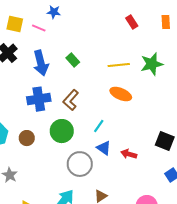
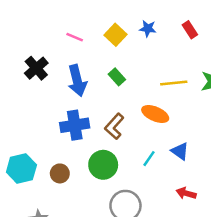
blue star: (54, 12) -> (148, 29), moved
yellow square: (15, 24) -> (116, 35), moved, turned 30
orange ellipse: (121, 94) -> (155, 114), moved
blue triangle: (104, 148) -> (180, 151), moved

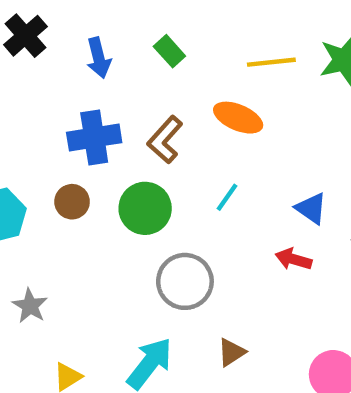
blue arrow: (77, 81) -> (99, 58), size x0.7
blue triangle: (180, 151) -> (311, 208), moved
brown circle: (60, 173) -> (72, 202), moved

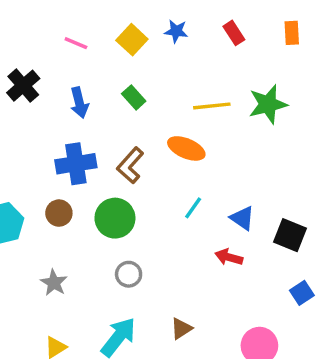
cyan line: (227, 197) -> (193, 208), moved
gray circle: (185, 281) -> (129, 274), moved, size x0.6
gray star: (30, 306) -> (54, 283), moved

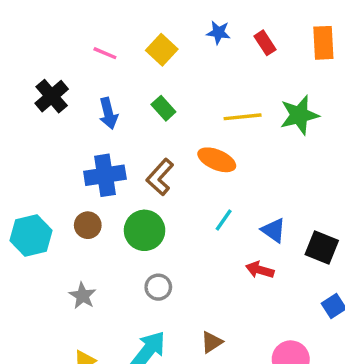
blue star: (176, 31) -> (218, 33), moved
orange rectangle: (292, 33) -> (323, 43), size x1.4

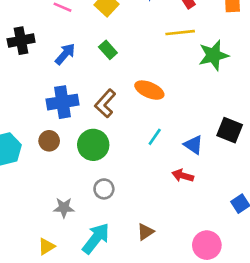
black cross: (52, 96) -> (21, 41), turned 30
blue arrow: (108, 113) -> (65, 54), turned -125
yellow line: (243, 117) -> (180, 33), moved
black square: (322, 248) -> (230, 130), moved
gray star: (83, 296) -> (64, 208), moved, turned -30

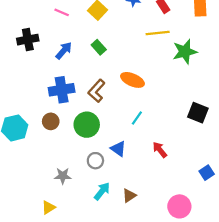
blue triangle: (193, 145) -> (118, 149), moved
red arrow: (183, 176) -> (160, 150), turned 35
cyan arrow: (96, 238) -> (102, 191), moved, size x0.7

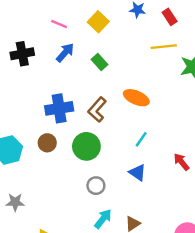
blue arrow: (64, 51) -> (65, 53), moved
blue triangle: (118, 149) -> (138, 173), moved
red arrow: (160, 150) -> (181, 162), moved
gray star: (63, 176) -> (15, 202), moved

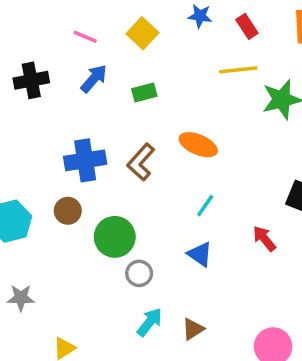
green rectangle: (99, 62) -> (144, 92), turned -63
green circle: (86, 146) -> (115, 237), moved

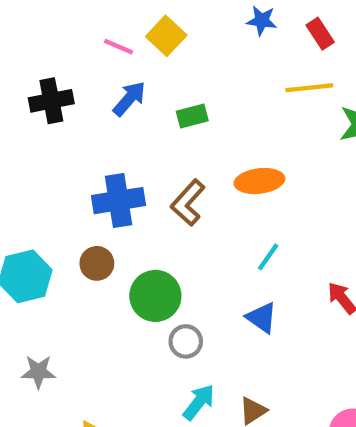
yellow square: (143, 33) -> (166, 36), moved
orange ellipse: (198, 145) -> (259, 181), turned -30

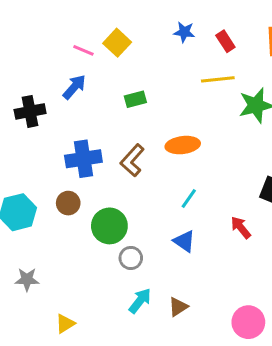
blue arrow: (129, 99) -> (74, 87), moved
black cross: (51, 101) -> (30, 111), moved

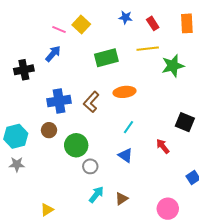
green rectangle: (135, 99) -> (106, 58), moved, size x1.6
gray star: (27, 279) -> (17, 164), moved

